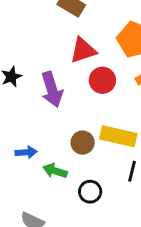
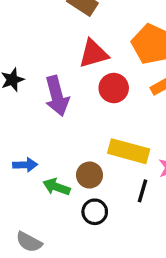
brown circle: (83, 143) -> (90, 175), moved

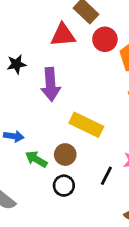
red triangle: (93, 54) -> (63, 35), moved
red circle: (114, 88) -> (105, 39), moved
yellow rectangle: (129, 151) -> (86, 125), moved

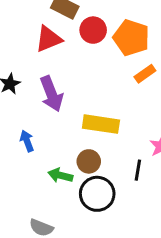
blue arrow: (14, 136) -> (27, 141), moved, turned -102
black circle: (64, 186) -> (97, 194), size x1.5

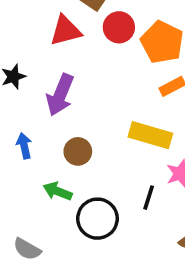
purple arrow: (51, 94) -> (60, 95), turned 36
yellow rectangle: (101, 124) -> (150, 135), moved
brown circle: (89, 161) -> (78, 151), moved

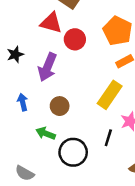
red circle: (119, 27) -> (75, 39), moved
red triangle: (66, 31) -> (51, 23), turned 30
yellow rectangle: (150, 135) -> (110, 95), turned -72

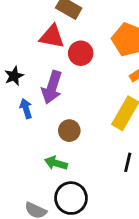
blue arrow: (23, 102) -> (26, 108), moved
black circle: (73, 152) -> (71, 198), moved

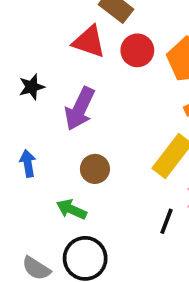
red circle: (81, 53) -> (137, 50), moved
blue arrow: (26, 108) -> (28, 163), moved

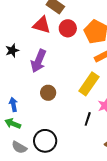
blue arrow: (28, 163) -> (13, 104), moved
green arrow: (71, 209) -> (13, 124), moved

